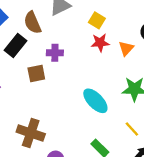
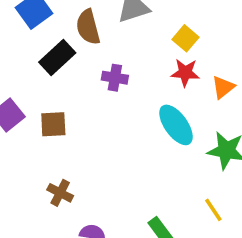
brown square: (36, 73) -> (53, 124), moved
cyan ellipse: (95, 101) -> (176, 125), moved
brown cross: (31, 133) -> (60, 193), size x0.6

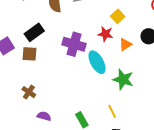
yellow square: (185, 38) -> (118, 16), moved
black rectangle: (57, 58) -> (34, 32), moved
purple cross: (115, 78) -> (74, 44), moved, size x1.6

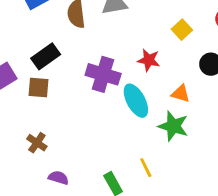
yellow square: (118, 16) -> (182, 30), moved
orange triangle: (125, 44) -> (181, 94), moved, turned 48
yellow line: (112, 111) -> (146, 168), moved

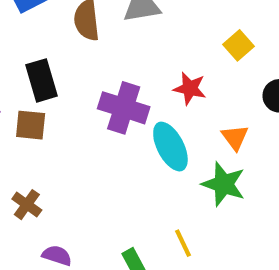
black rectangle: (46, 56) -> (42, 80), turned -72
orange triangle: (181, 94) -> (235, 137), turned 36

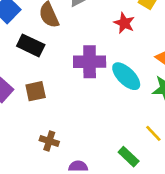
black rectangle: (42, 80) -> (31, 45), moved, turned -30
red star: (190, 88) -> (124, 23), moved, turned 30

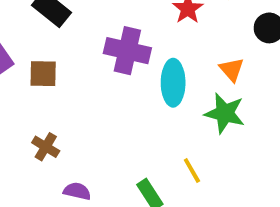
cyan ellipse: (126, 76) -> (173, 83), turned 32

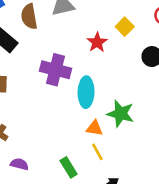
orange triangle: (232, 69) -> (94, 128), moved, turned -42

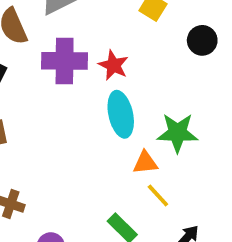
red star: (97, 42) -> (113, 65), moved
purple cross: (56, 70) -> (65, 61), moved

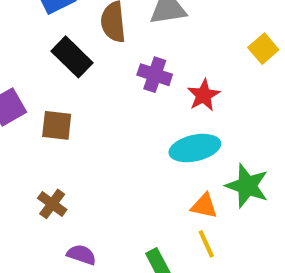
purple cross: (65, 61) -> (155, 75), size x0.7
cyan ellipse: (121, 114) -> (195, 148), turned 72

